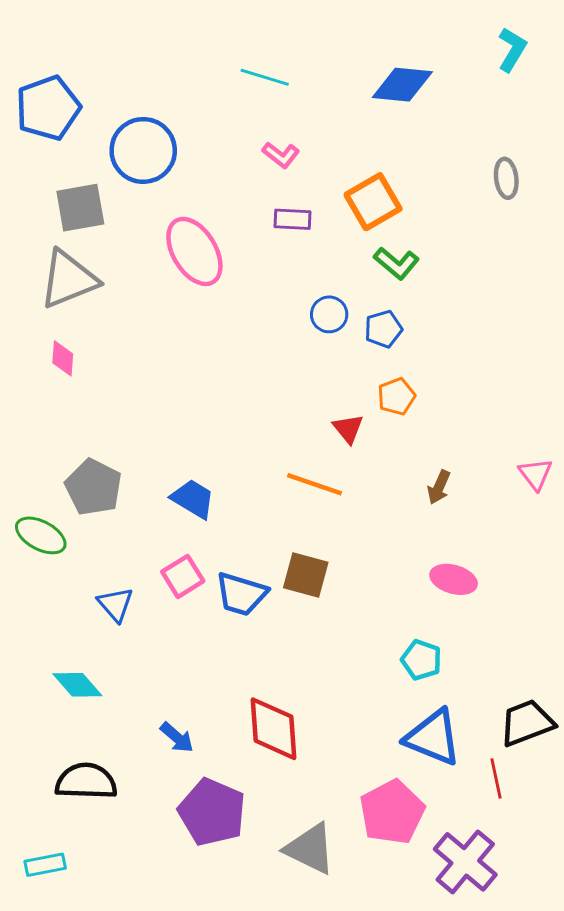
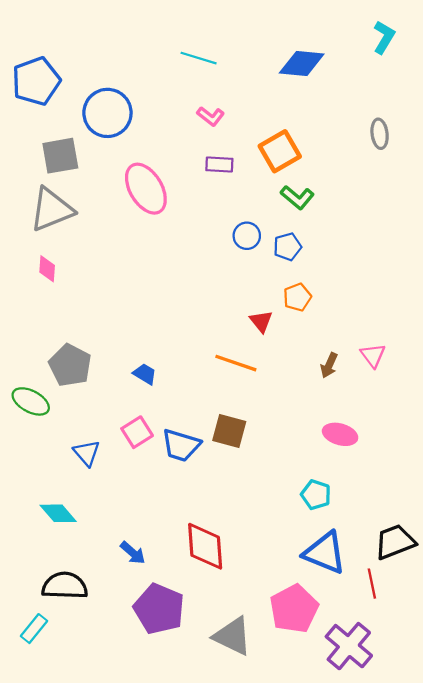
pink triangle: (536, 474) -> (373, 355), moved
blue trapezoid: (193, 499) -> (145, 374), size x0.7
cyan rectangle: (45, 865) -> (34, 629), moved, turned -40

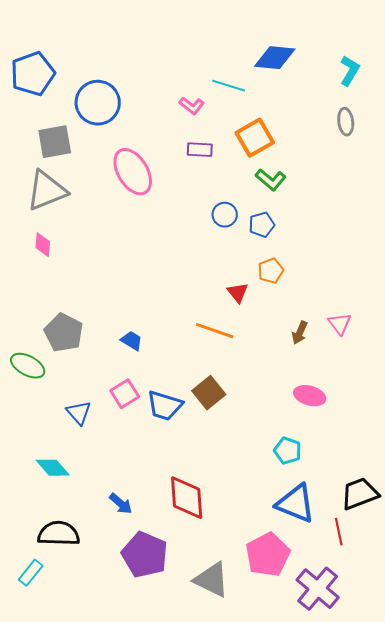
cyan L-shape: (384, 37) -> (350, 71), moved
cyan line: (199, 58) -> (229, 86), moved
brown square: (229, 431) -> (209, 393), turned 36

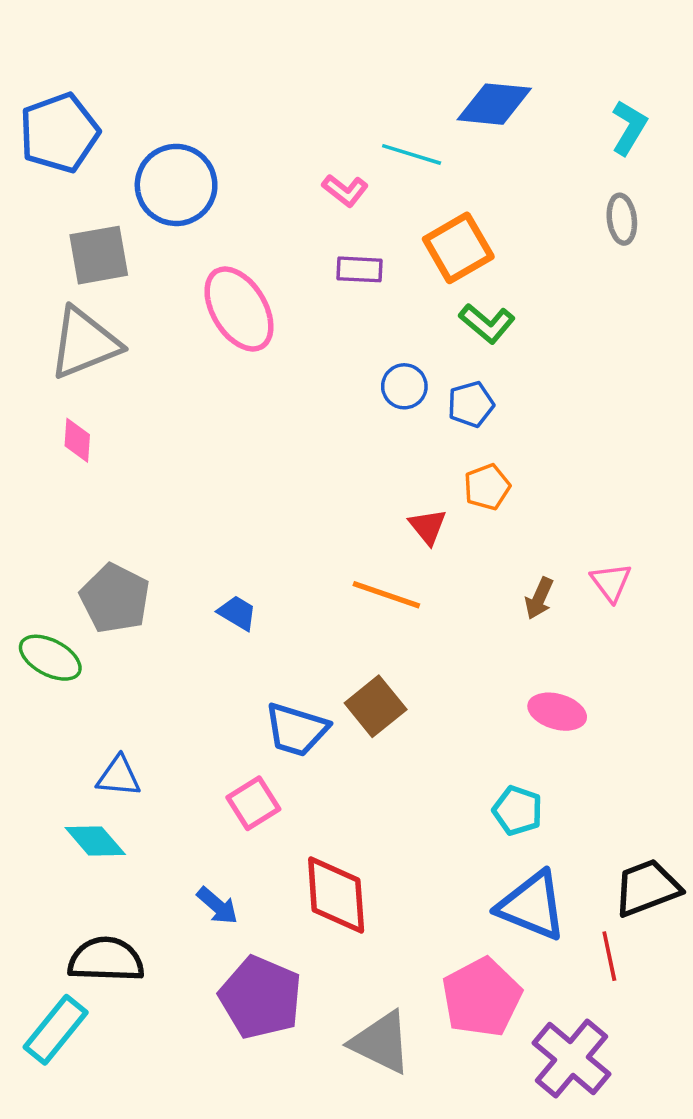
pink square: (125, 394) -> (253, 803), moved
blue triangle: (79, 413) -> (119, 776), moved, turned -44
cyan rectangle: (31, 573) -> (56, 1030), size x1.4

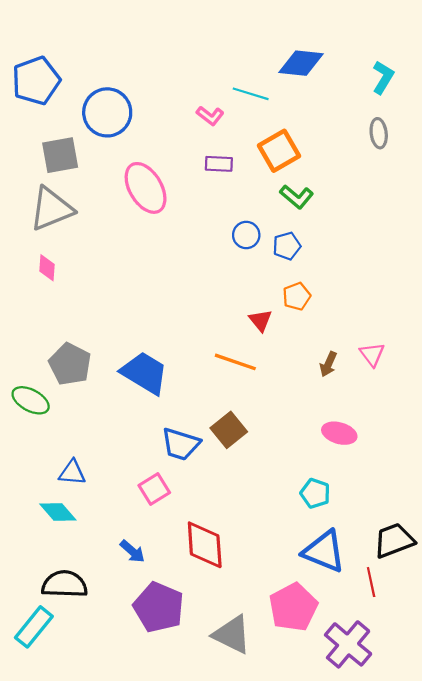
blue trapezoid: (237, 613) -> (144, 373), size x2.0

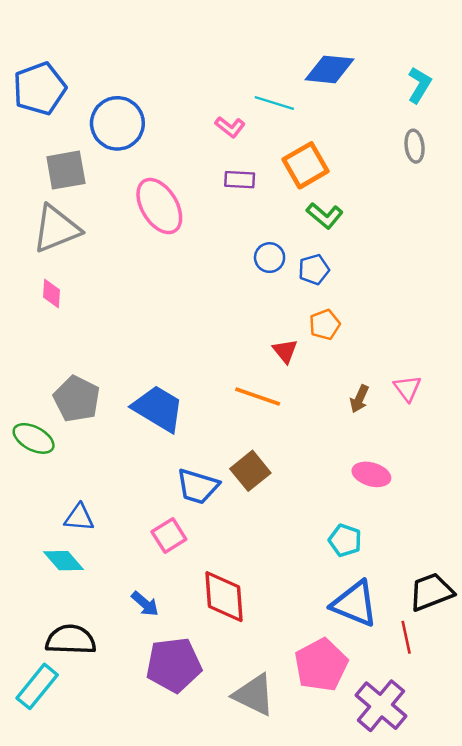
purple pentagon: (159, 607) -> (174, 665), turned -30

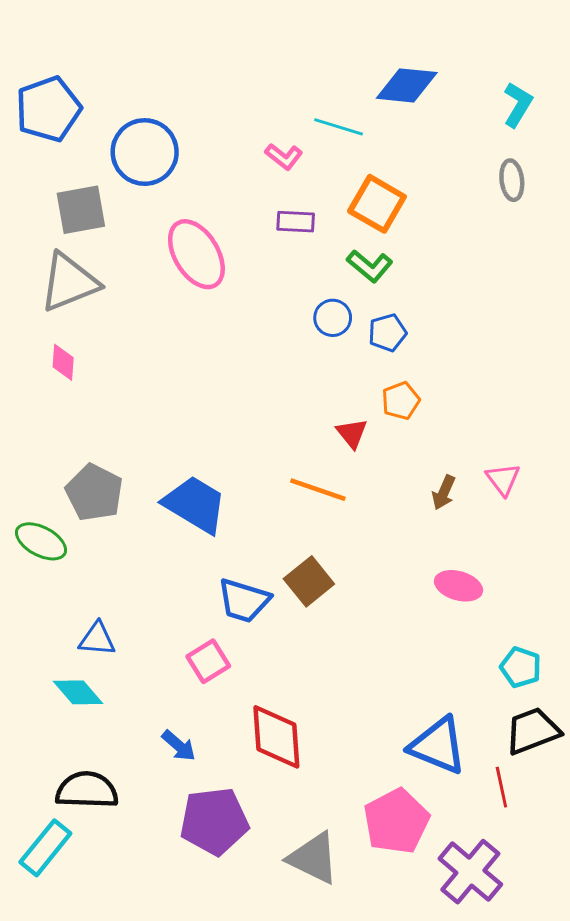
orange square: (306, 165) -> (377, 204), turned -30
green L-shape: (325, 216) -> (370, 266), moved
cyan pentagon: (345, 540) -> (521, 667), moved

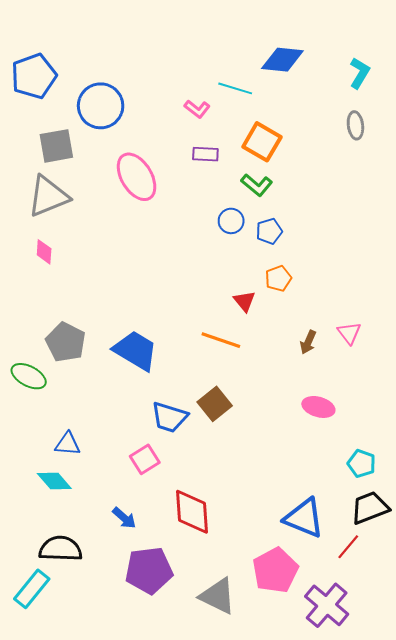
red line: (501, 787) -> (348, 547), turned 52

